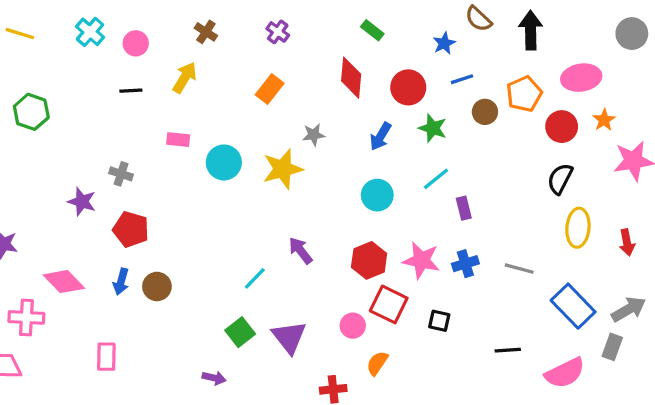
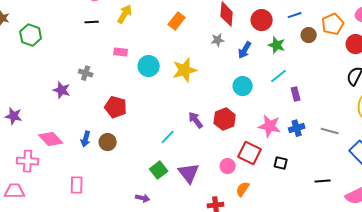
gray star: (314, 135) -> (218, 40), moved
red pentagon: (131, 229) -> (116, 107), moved
red hexagon: (369, 260) -> (225, 119), moved

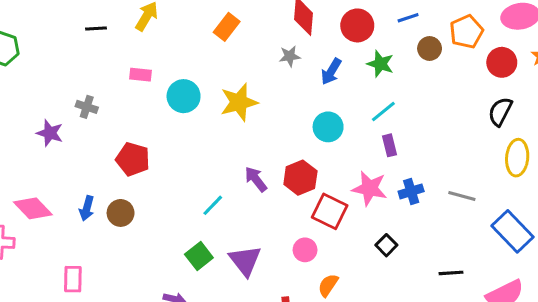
purple rectangle: (296, 94) -> (390, 145), moved
red square: (250, 153) -> (330, 211), moved
black square: (281, 163) -> (386, 245), turned 32

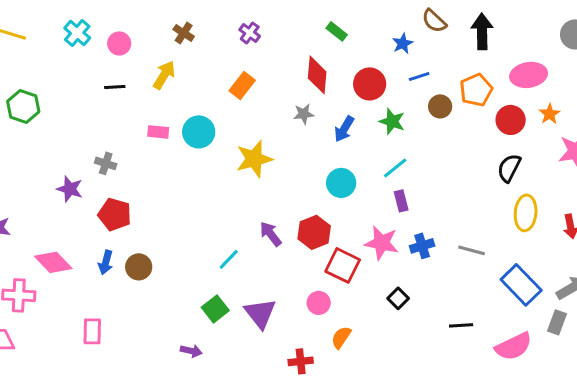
cyan circle: (184, 96) -> (199, 132), moved
red pentagon: (133, 159) -> (115, 214), moved

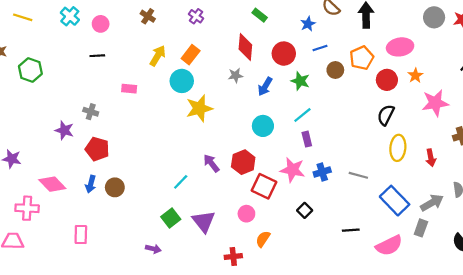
yellow arrow: (164, 75) -> (158, 56), moved
cyan circle: (199, 132) -> (182, 81), moved

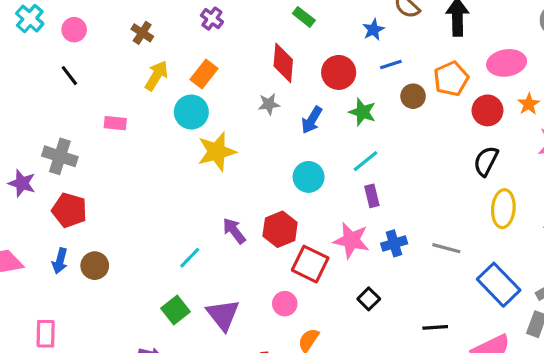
brown cross: (148, 16) -> (142, 33), moved
black line: (97, 56) -> (69, 76), turned 56
gray cross: (91, 112) -> (60, 156), size x1.5

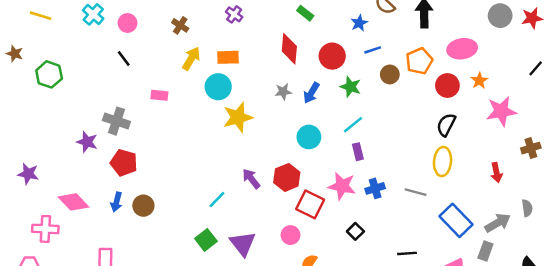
orange rectangle: (204, 74) -> (228, 57), turned 50
gray star: (269, 104) -> (283, 92), moved
yellow ellipse: (503, 209) -> (443, 161), moved

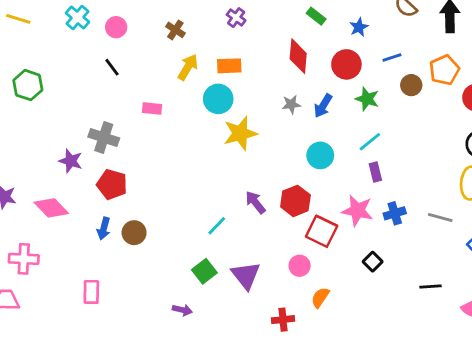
blue star: (359, 23) -> (359, 27), moved
pink diamond: (74, 202) -> (51, 208), moved

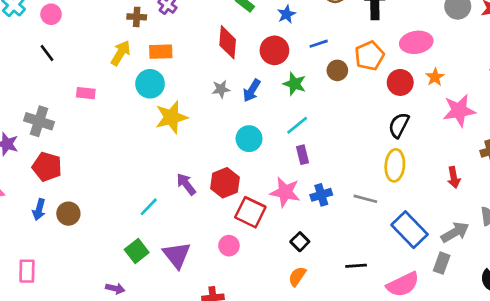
brown cross: (175, 30) -> (137, 17), moved, turned -30
orange semicircle: (320, 297) -> (297, 276), moved

